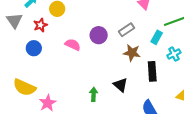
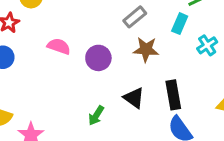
purple circle: (99, 35) -> (98, 58), moved
black rectangle: (152, 71) -> (173, 95), moved
green arrow: (94, 94) -> (96, 116), turned -144

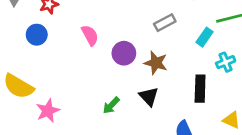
pink semicircle: (59, 46) -> (90, 35), turned 30
brown star: (146, 49) -> (156, 63), moved
black rectangle: (173, 95) -> (200, 89), moved

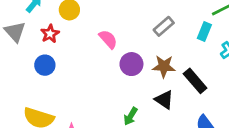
pink semicircle: (90, 35) -> (108, 39), moved
black rectangle: (200, 89) -> (195, 81), moved, turned -30

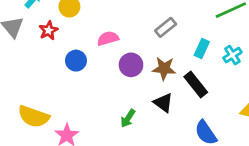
cyan rectangle: (204, 32) -> (202, 48), moved
pink semicircle: (108, 39) -> (108, 38), turned -66
blue circle: (45, 65) -> (76, 61), moved

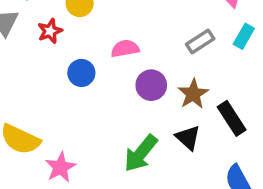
cyan rectangle: (202, 48) -> (244, 36), moved
brown star: (164, 68) -> (193, 94), turned 30
green arrow: (128, 118) -> (141, 153), size x1.6

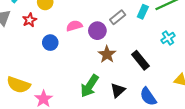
purple circle: (151, 85) -> (97, 31), moved
brown star: (193, 94) -> (107, 54), moved
black triangle: (188, 138) -> (118, 90), moved, turned 42

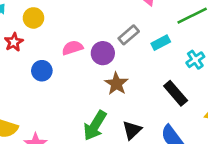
cyan rectangle: (143, 12) -> (161, 43), moved, turned 40
black rectangle: (140, 60) -> (176, 93), moved

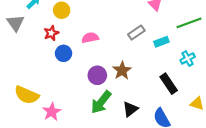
red star: (14, 42) -> (51, 33), moved
purple circle: (103, 53) -> (97, 75), moved

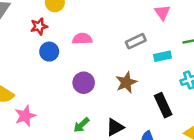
brown star: (122, 71) -> (126, 82), moved
green arrow: (101, 102) -> (81, 125), moved, size x0.6

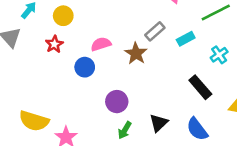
blue circle: (49, 52) -> (85, 67), moved
brown star: (126, 82) -> (136, 53), moved
purple circle: (84, 83) -> (117, 102), moved

